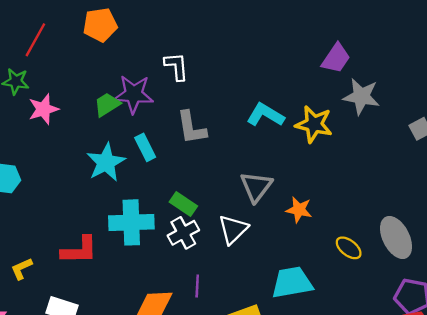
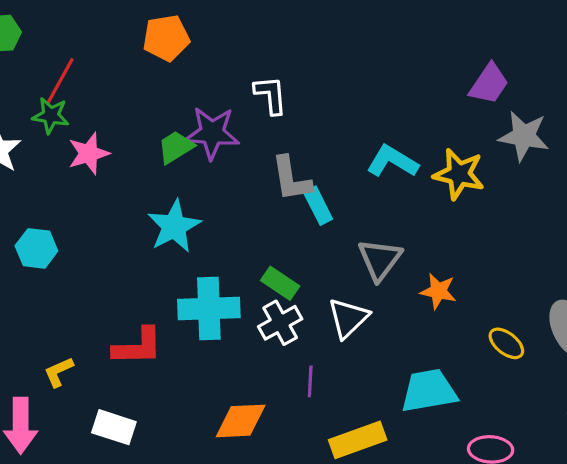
red line: (35, 40) -> (60, 81), moved
cyan rectangle: (145, 147) -> (318, 206), moved
purple line: (197, 286) -> (310, 381), moved

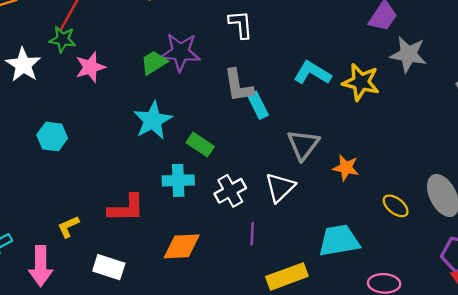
white L-shape: (271, 95) -> (241, 24), moved
green rectangle: (280, 283) -> (200, 145), moved
cyan cross: (209, 309) -> (178, 180), size x0.7
orange diamond: (241, 421) -> (182, 246), moved

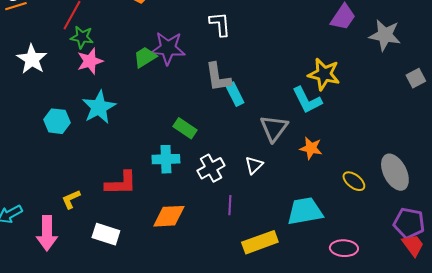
green star: (63, 39) -> (82, 37), moved
gray star: (408, 54) -> (385, 35), moved
cyan L-shape: (312, 73) -> (307, 100), moved, turned -148
cyan star: (153, 120) -> (99, 107), moved
white triangle: (280, 187) -> (254, 165), size x0.7

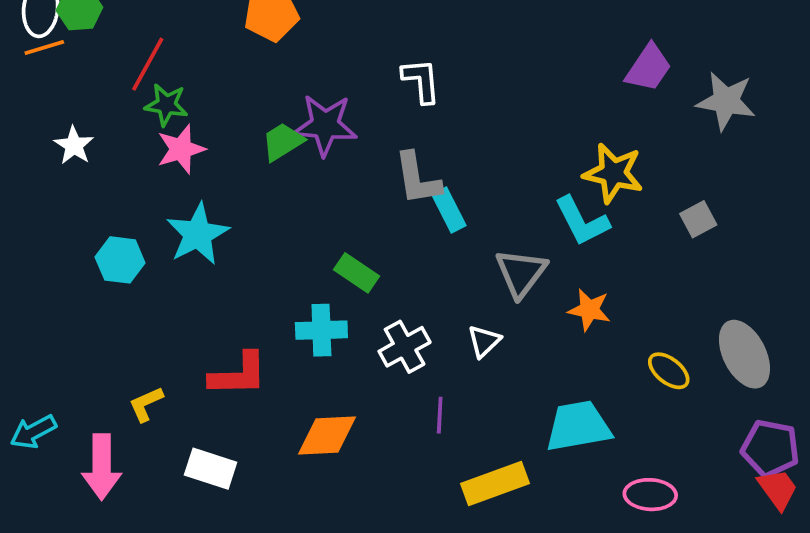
white star: (32, 59) -> (74, 145), size x0.7
gray square: (416, 78) -> (698, 219), moved

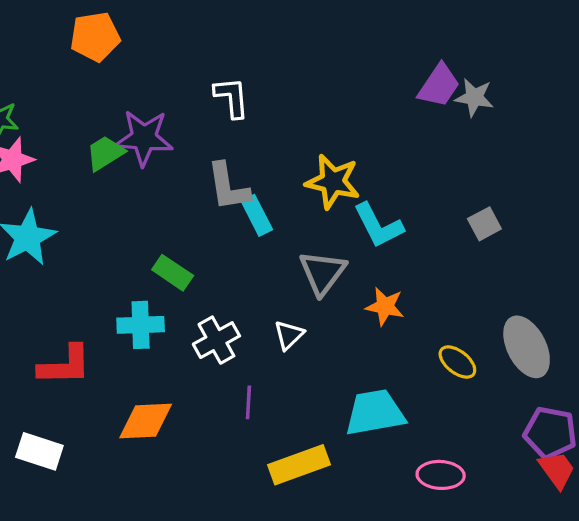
gray star: (726, 101) -> (474, 97), moved, size x0.7
yellow star: (613, 173) -> (333, 182), moved

